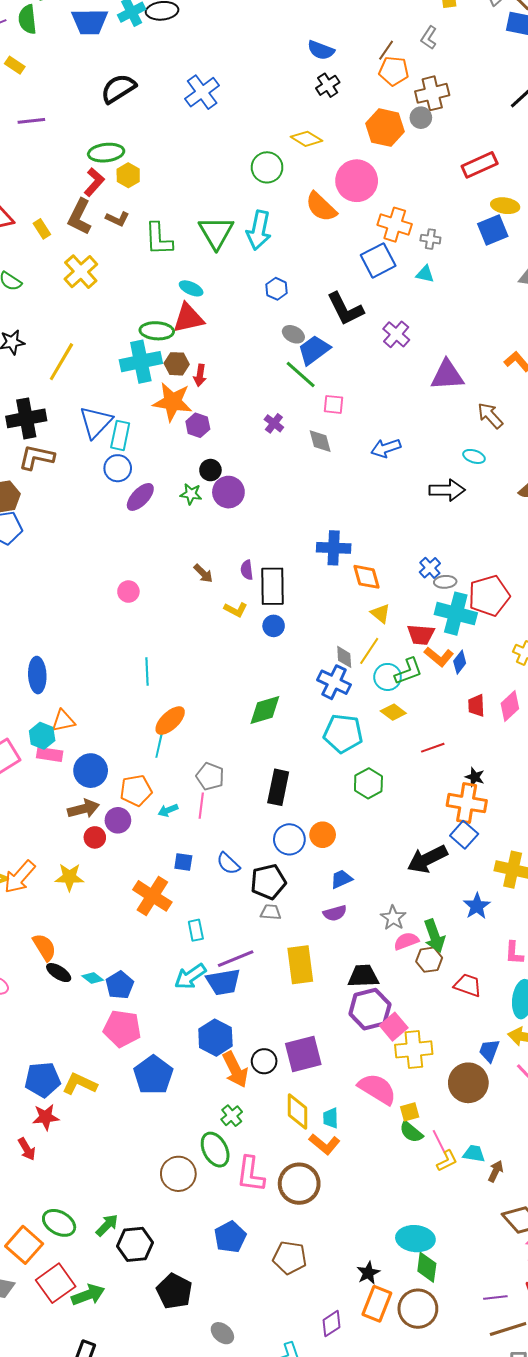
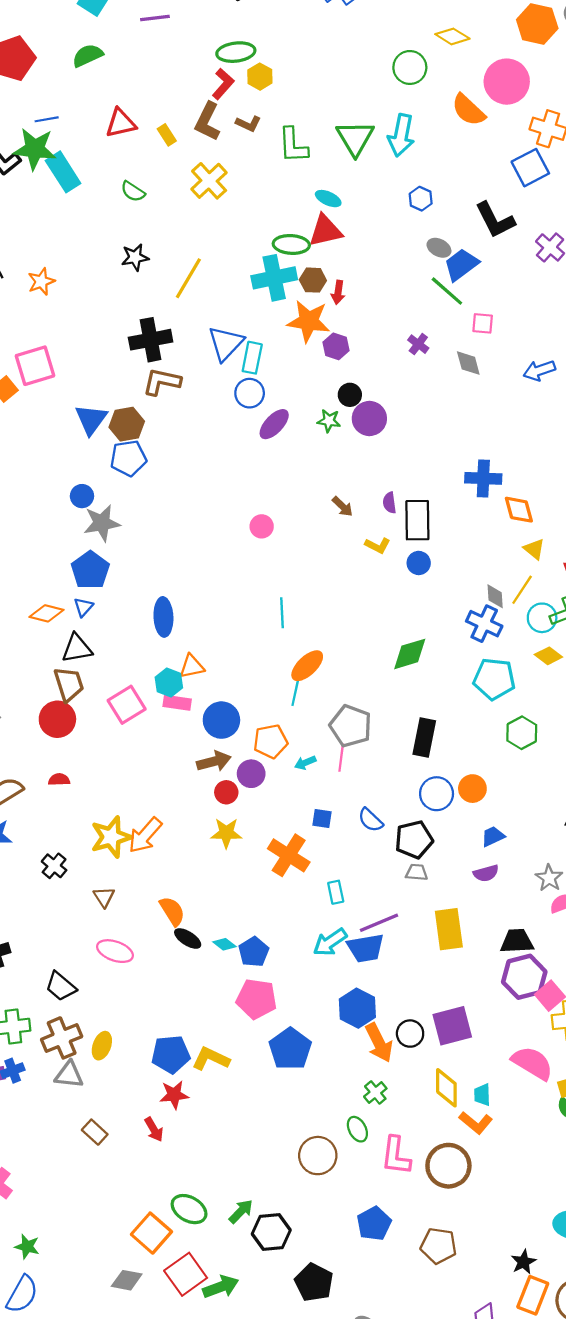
gray pentagon: (210, 776) -> (351, 726), size x1.4
yellow star: (69, 877) -> (226, 833), moved
green ellipse: (215, 1150) -> (357, 1129), size x0.7

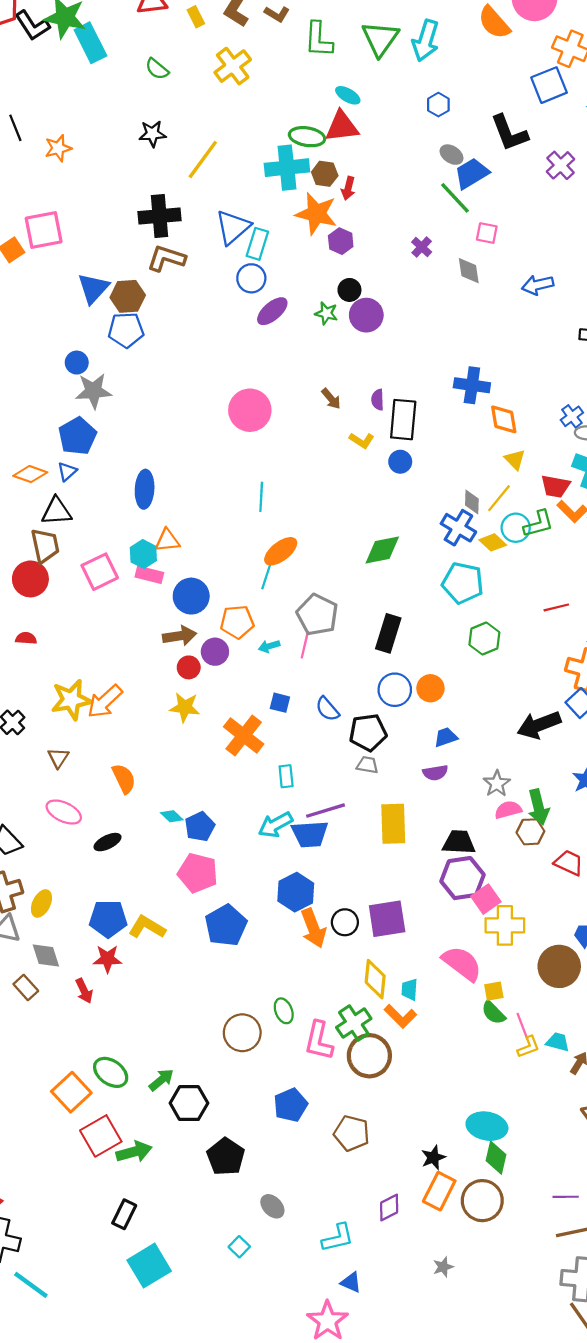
pink circle: (262, 526) -> (250, 410), size x1.8
yellow diamond: (548, 656) -> (493, 542), moved
black ellipse: (188, 938) -> (108, 842), moved, turned -64
green cross: (375, 1093) -> (354, 1023), moved, size x1.5
gray diamond: (127, 1280) -> (46, 955), moved, turned 56

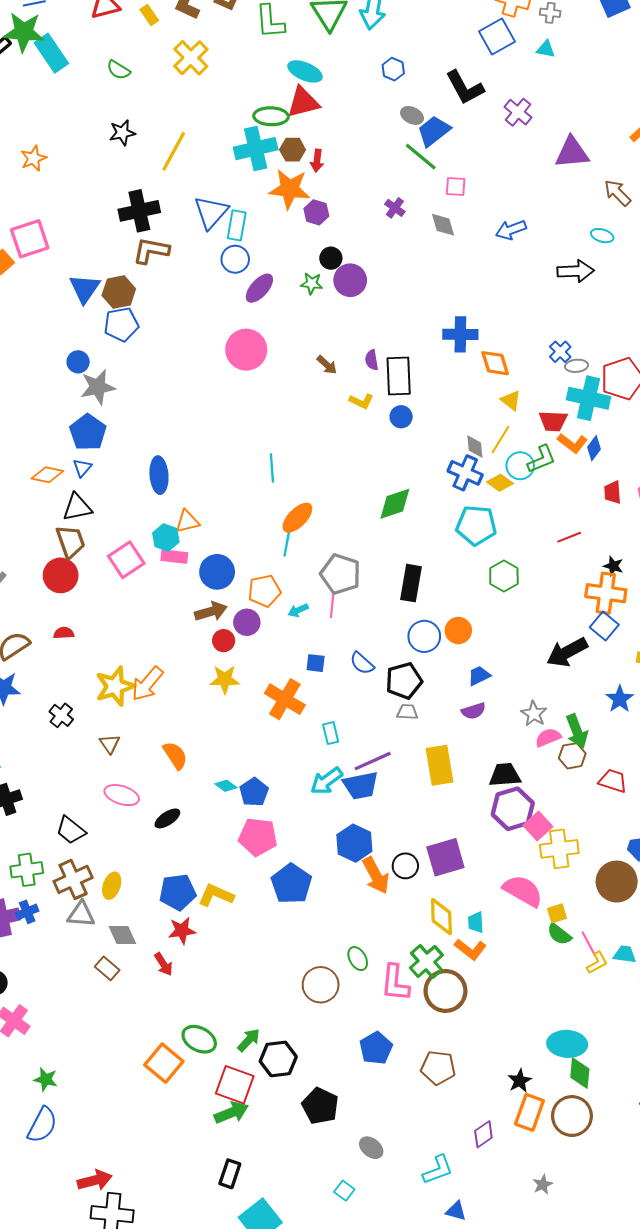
cyan ellipse: (348, 95) -> (305, 71), size x1.4
pink circle: (250, 410) -> (246, 350), moved
red square: (101, 1136) -> (235, 1085), moved, turned -33

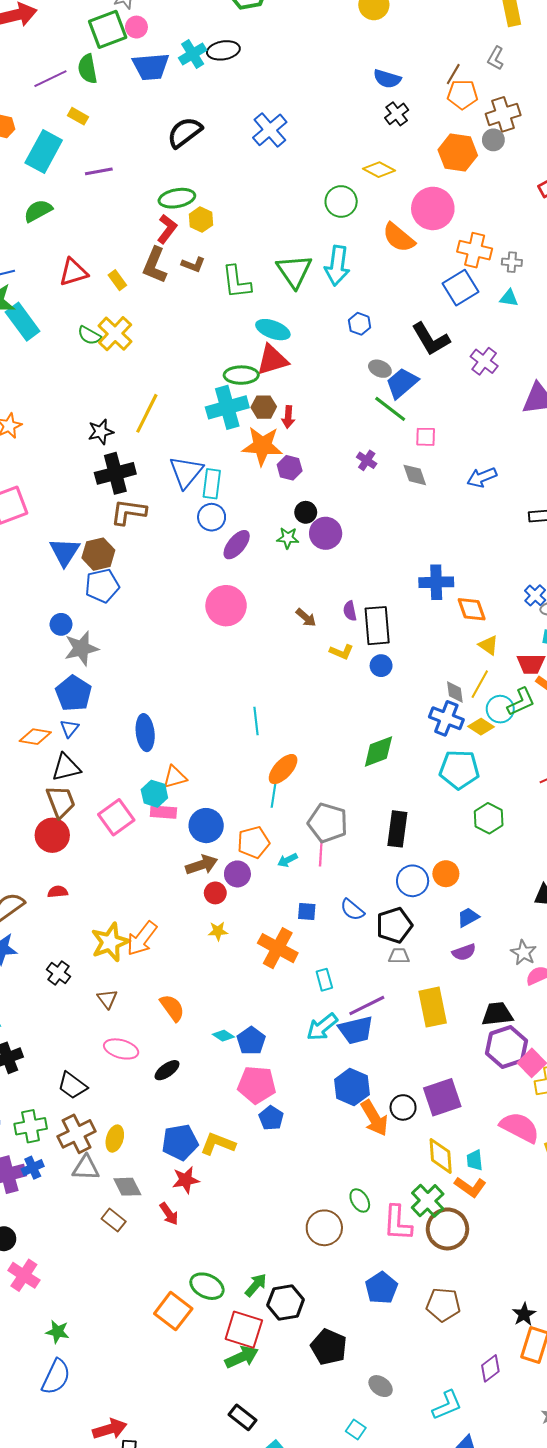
yellow cross: (191, 58) -> (115, 334), moved
black star: (122, 133) -> (101, 432), moved
yellow star: (225, 679) -> (218, 931), size x0.7
blue pentagon: (291, 884) -> (271, 1118), moved, size x0.6
black rectangle: (230, 1174) -> (242, 1417), turned -68

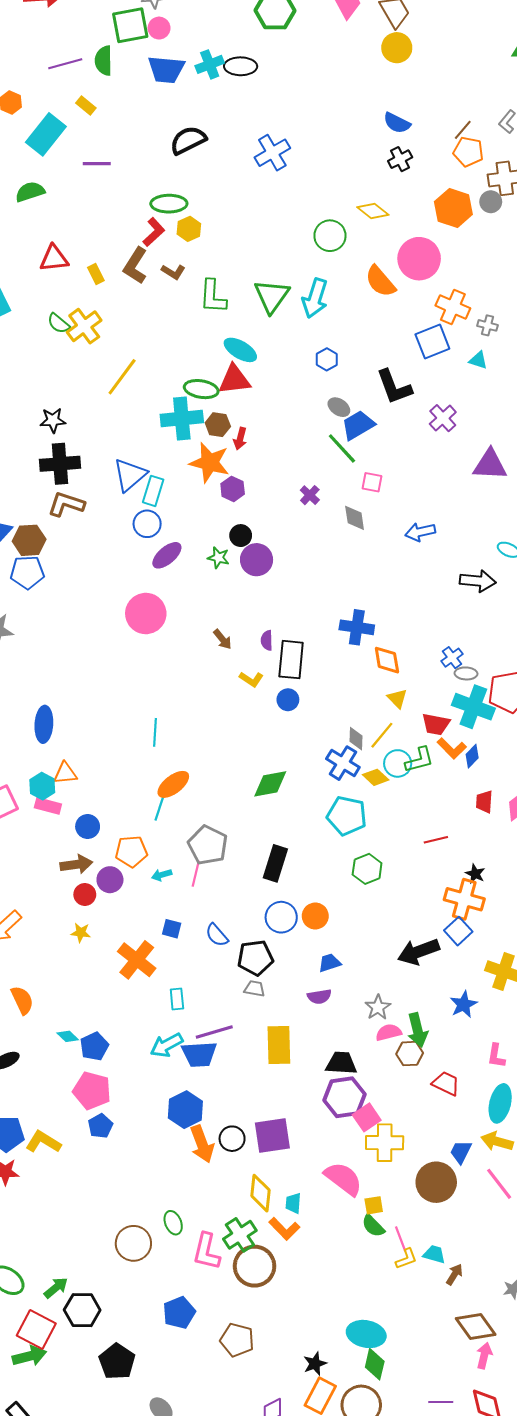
yellow line: (147, 413) -> (122, 377), moved
blue circle: (206, 826) -> (88, 827), size x0.7

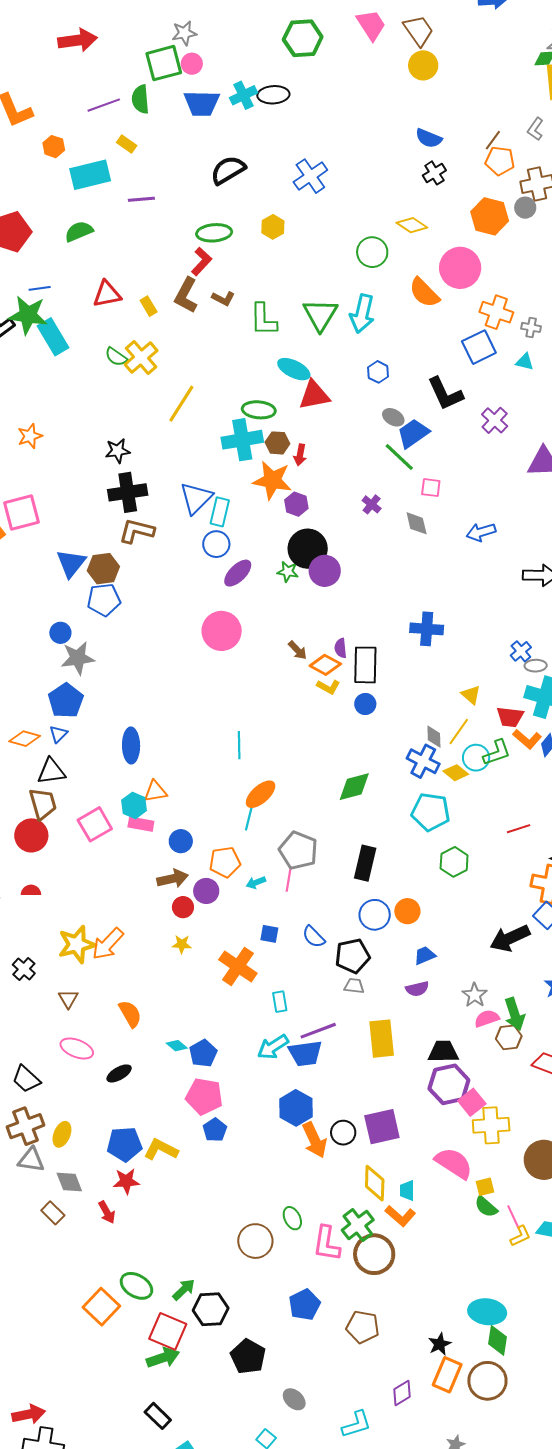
cyan rectangle: (46, 134) -> (90, 175), turned 42
yellow hexagon: (189, 229) -> (273, 227), moved
red triangle: (234, 380) -> (314, 395), moved
black circle: (241, 536) -> (308, 549), size x1.8
orange diamond: (387, 660) -> (325, 665), moved, turned -48

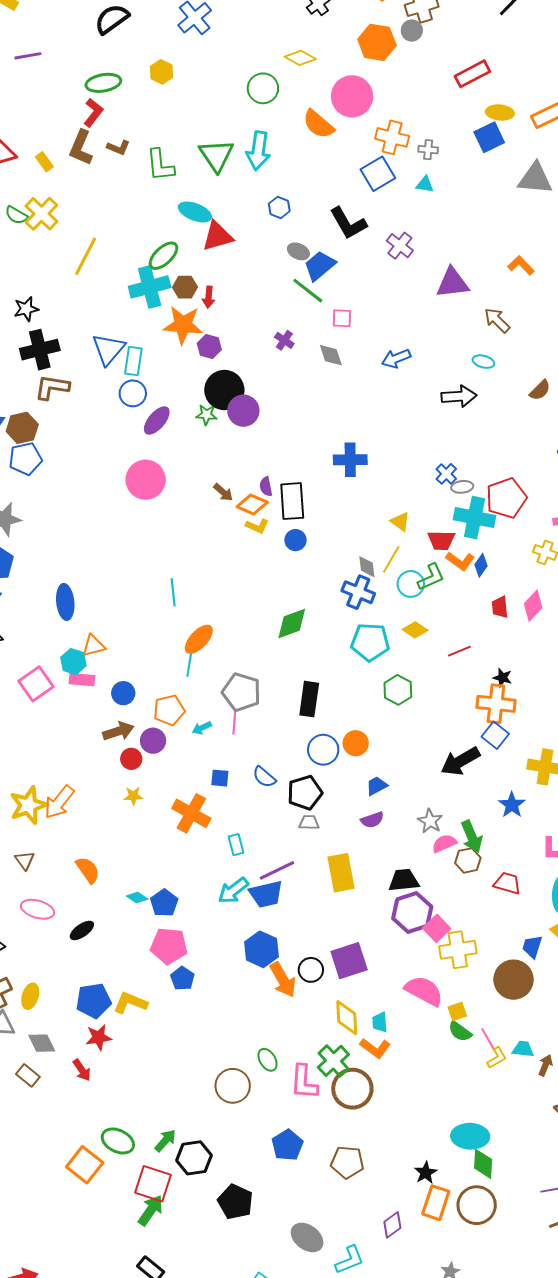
green ellipse: (259, 410) -> (163, 256), turned -44
yellow diamond: (456, 773) -> (415, 630), moved
green arrow: (163, 1358) -> (151, 1210), turned -32
gray ellipse: (294, 1399) -> (307, 1237), moved, size x1.4

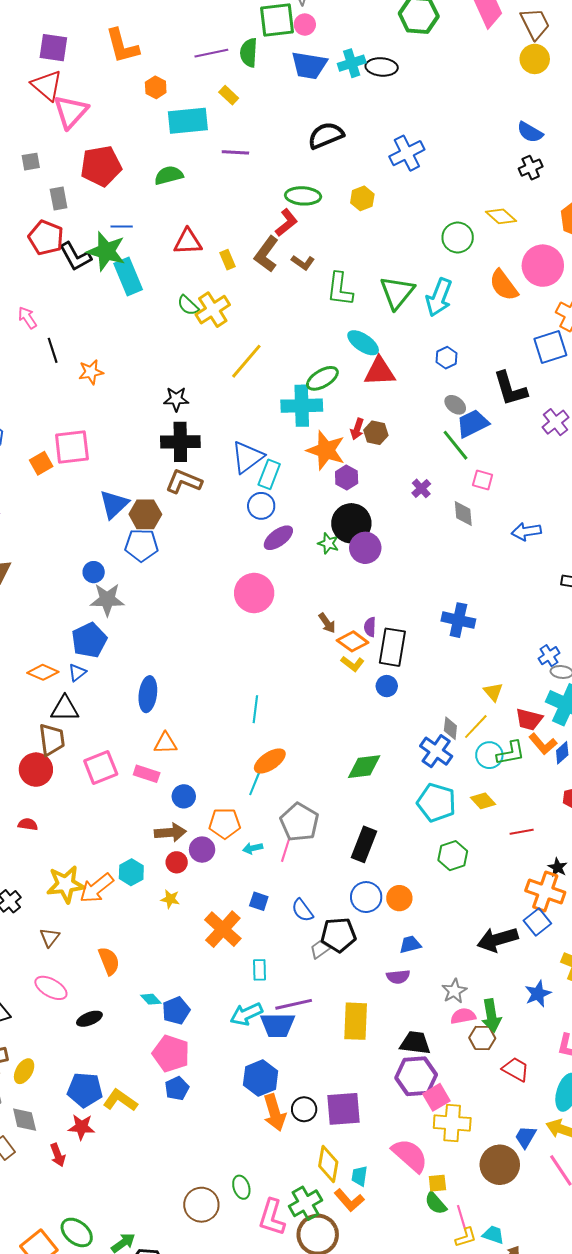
brown hexagon: (185, 287) -> (376, 433), moved
cyan hexagon: (73, 662) -> (131, 872), moved
gray trapezoid: (309, 822) -> (320, 949), moved, turned -50

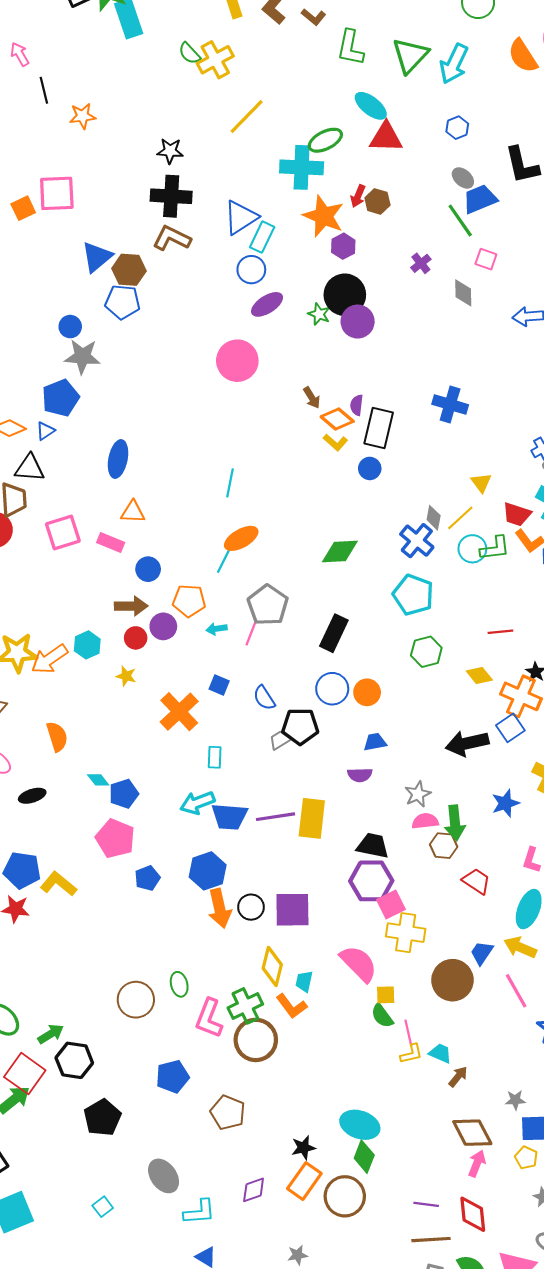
yellow diamond: (483, 801) -> (479, 675), moved
purple line: (294, 1004) -> (276, 817), moved
blue pentagon: (177, 1088) -> (147, 878), moved

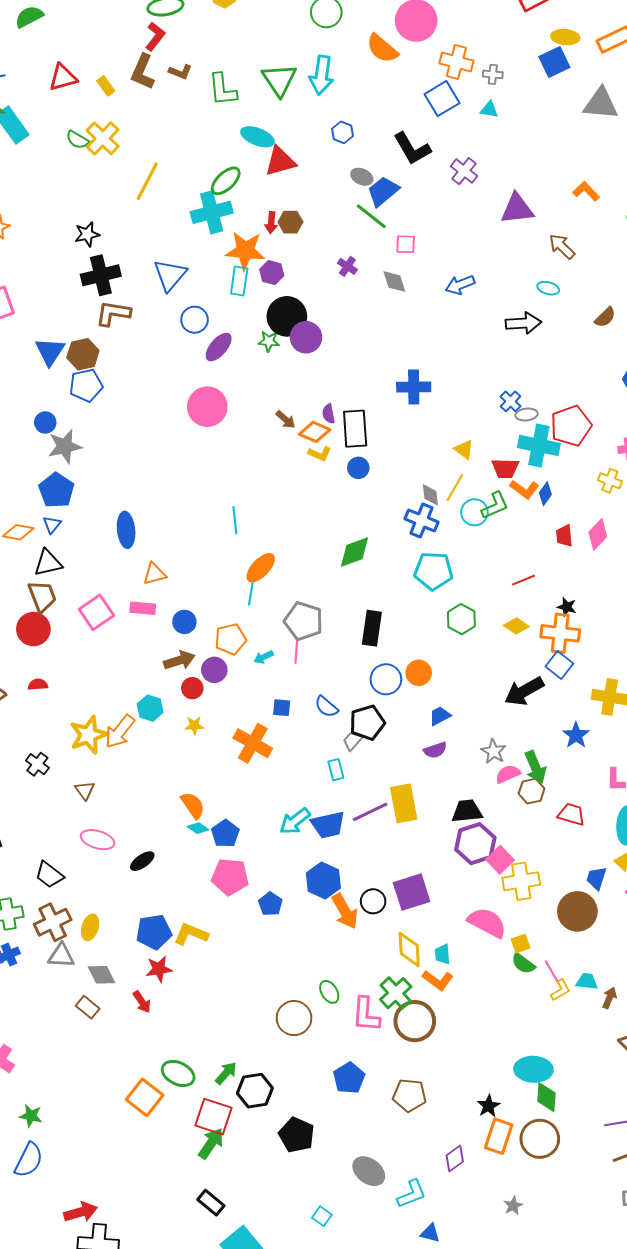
cyan rectangle: (262, 237) -> (239, 281), moved
orange semicircle: (57, 737) -> (193, 805), moved
cyan rectangle: (215, 757) -> (336, 770), moved

